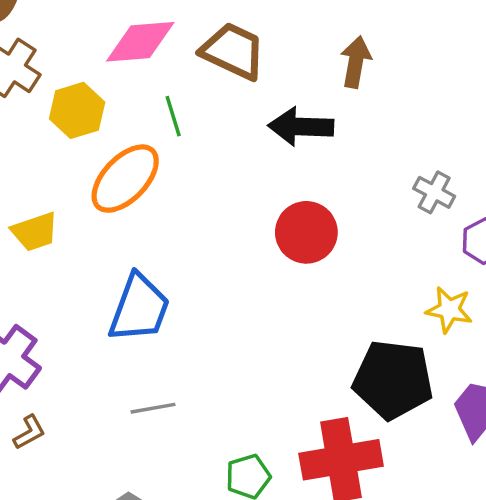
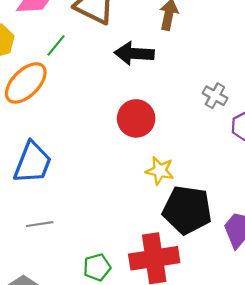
green line: (173, 116) -> (56, 45), turned 55
yellow star: (449, 310) -> (160, 171), moved

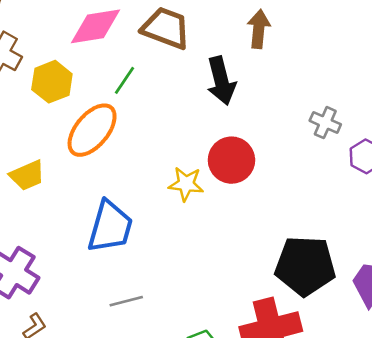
black arrow: (134, 54) -> (221, 81), turned -102
yellow star: (160, 171) -> (186, 184), moved

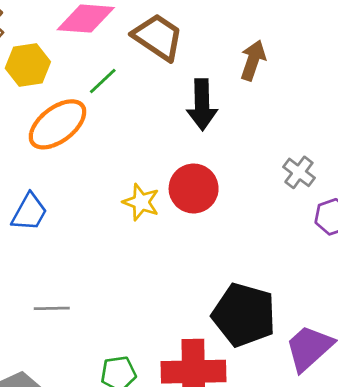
blue trapezoid: (110, 227) -> (29, 212), moved, size x0.7

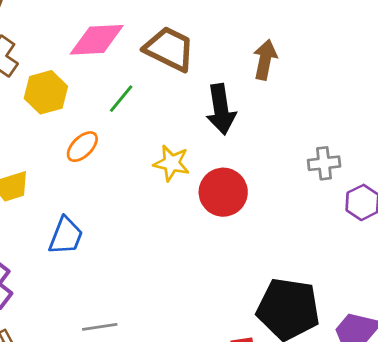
orange ellipse: (57, 124) -> (82, 147), size x0.6
gray cross: (299, 172) -> (324, 163), turned -36
yellow star: (141, 202) -> (172, 163), moved

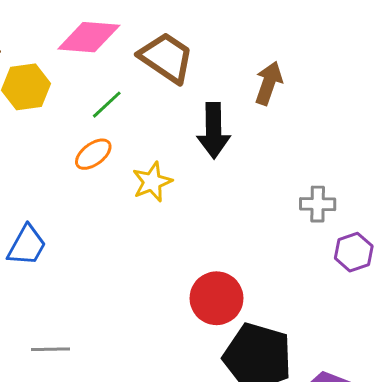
orange ellipse: (82, 147) -> (93, 154), moved
yellow star: (172, 163) -> (152, 182), turned 30
red circle: (223, 192) -> (217, 298), moved

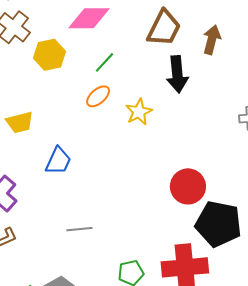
brown trapezoid: (166, 57) -> (164, 28), moved, turned 87

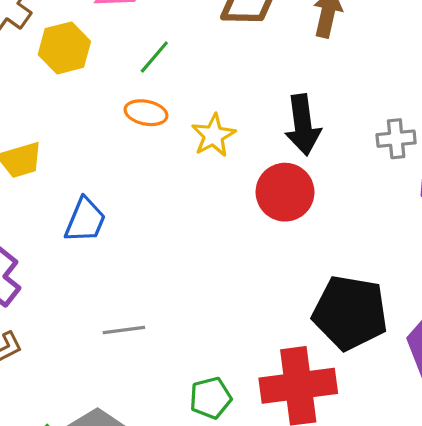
black arrow: (177, 74) -> (303, 125), moved
orange ellipse: (98, 96) -> (146, 113), turned 55
red circle: (188, 186) -> (285, 192), moved

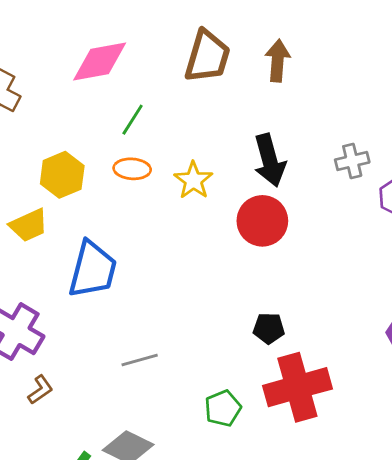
yellow hexagon: (64, 48) -> (62, 175), moved
blue trapezoid: (85, 220) -> (93, 270), size x1.4
black pentagon: (350, 313) -> (269, 328), moved, size x0.5

